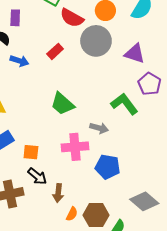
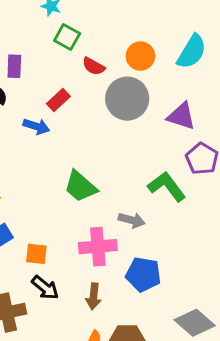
red semicircle: (72, 18) -> (93, 66), size x0.7
red rectangle: (55, 51) -> (58, 100), moved
blue arrow: (19, 61) -> (36, 126), moved
brown arrow: (58, 193) -> (93, 296), moved

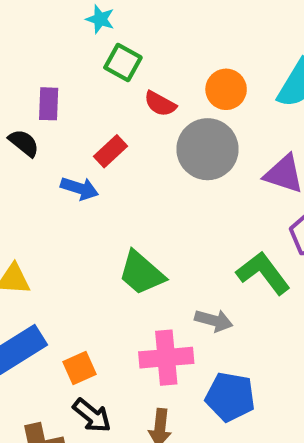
orange square: (36, 254) -> (80, 368), turned -30

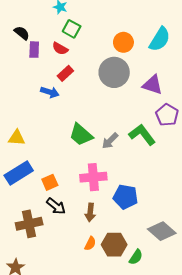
red semicircle: (160, 104) -> (60, 49), moved
black semicircle: (24, 143) -> (22, 33), moved
gray arrow: (214, 320) -> (110, 141), moved, turned 120

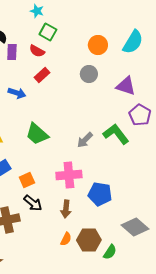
gray circle: (114, 72) -> (89, 74), size x0.6
blue arrow: (50, 92) -> (17, 93), moved
green trapezoid: (81, 135) -> (37, 134), moved

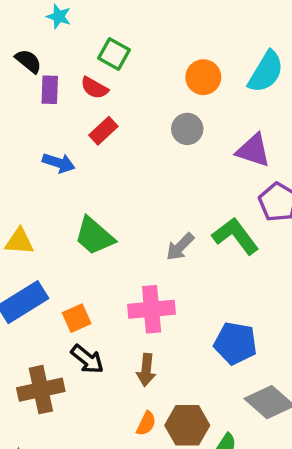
cyan star: (37, 11) -> (59, 16), moved
blue pentagon: (100, 194) -> (235, 343), moved

